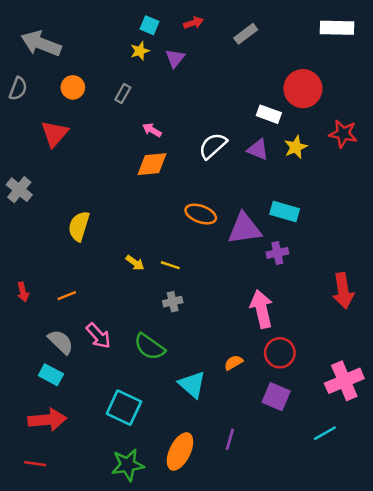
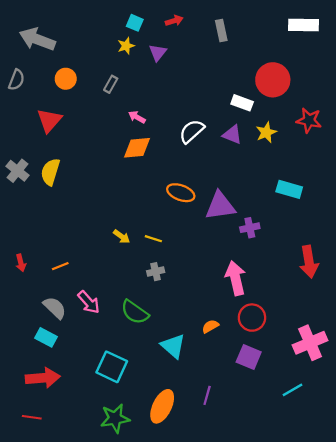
gray rectangle: (246, 34) -> (221, 31), turned -65
cyan rectangle: (285, 212) -> (289, 189), moved
yellow semicircle: (79, 226) -> (50, 172), moved

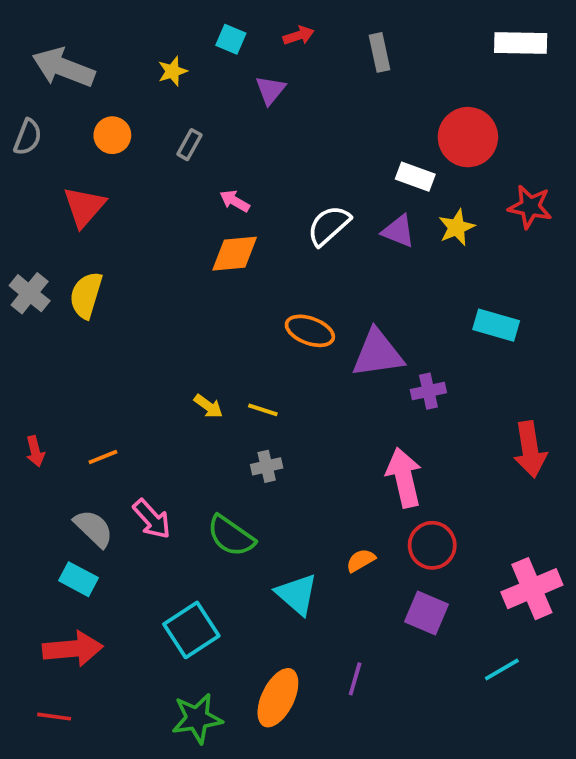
yellow star: (126, 46) -> (173, 71), moved
cyan square: (112, 367) -> (191, 630), turned 32

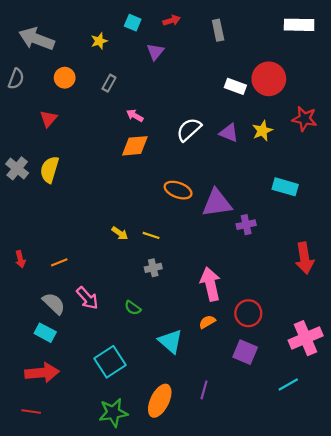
white rectangle: (415, 177) -> (235, 86), moved
red triangle: (84, 207) -> (48, 119), size x0.7
pink arrow: (404, 478) -> (210, 284), moved
green semicircle: (231, 536) -> (133, 308), size x0.6

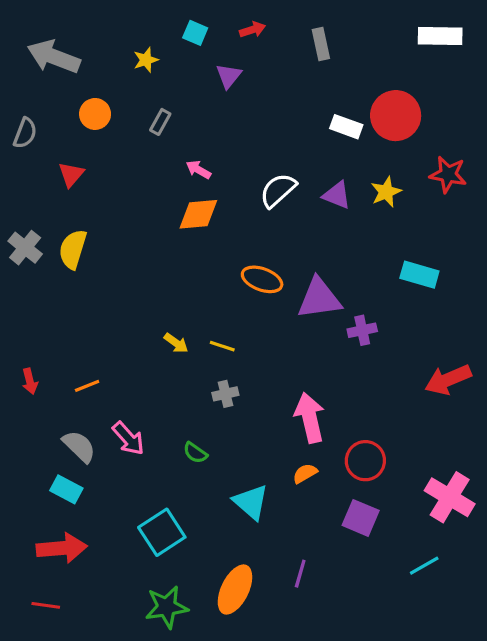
gray semicircle: (16, 79) -> (25, 133), moved
red arrow: (304, 258) -> (448, 380), turned 76
pink cross: (306, 338) -> (450, 497), turned -36

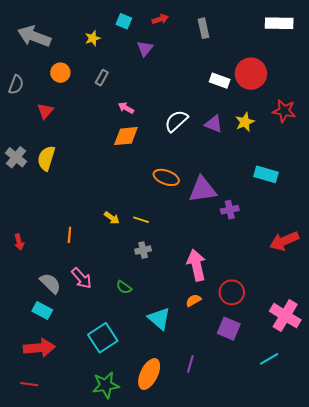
orange line: (87, 386) -> (69, 235), moved, turned -63

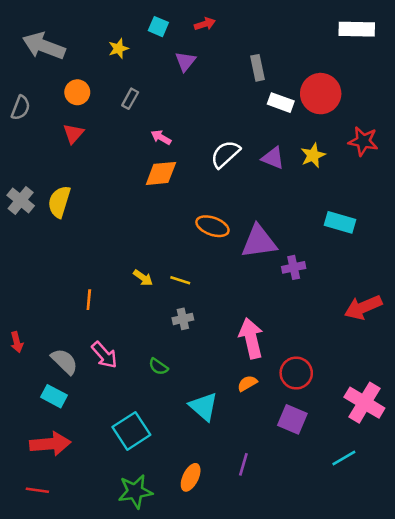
gray rectangle: (204, 28) -> (258, 68), moved
red triangle: (45, 111) -> (73, 133), moved
red arrow: (19, 242) -> (17, 342), moved
orange ellipse: (149, 374) -> (191, 477), size x0.7

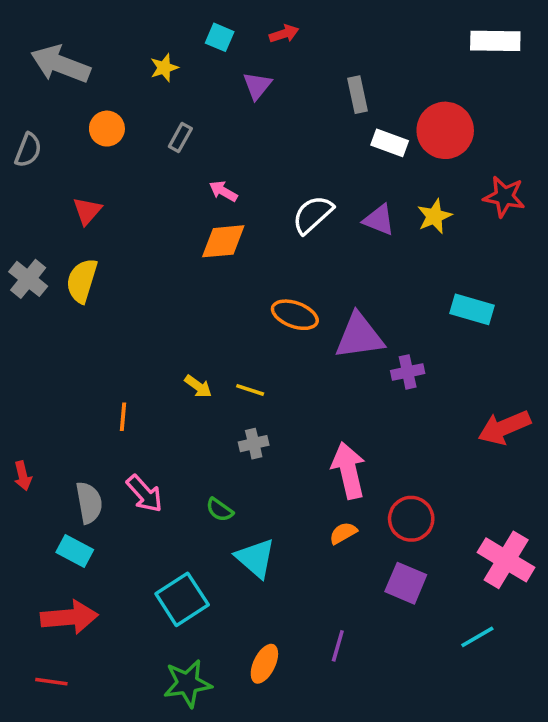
red triangle: (73, 133) -> (87, 211), moved
gray semicircle: (64, 361) -> (89, 503), turned 36
cyan triangle: (203, 406) -> (255, 558), moved

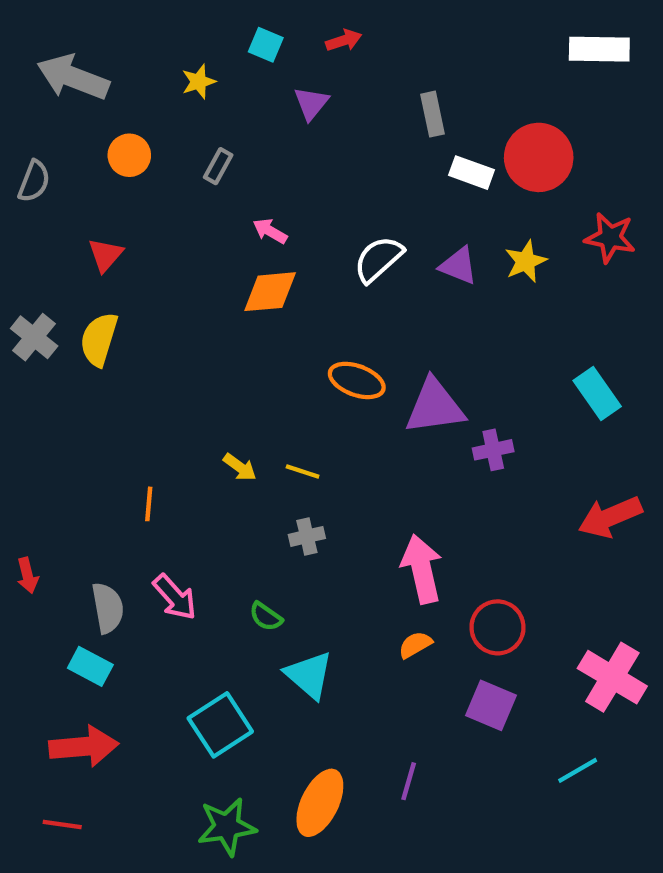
cyan rectangle: (472, 309) -> (597, 393), moved, turned 39
orange ellipse: (264, 664) -> (320, 803), size x1.4

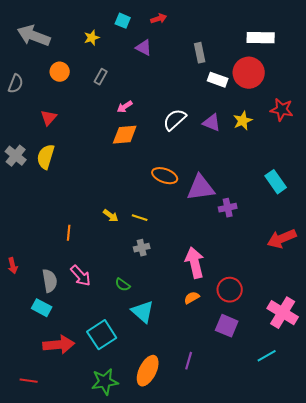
white rectangle: (599, 49) -> (261, 38), moved
purple triangle: (311, 103) -> (144, 48), turned -42
pink arrow: (270, 231) -> (125, 107), turned -63
red arrow: (84, 747) -> (59, 345), moved

